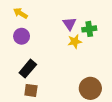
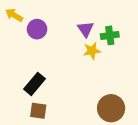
yellow arrow: (20, 13) -> (14, 15), moved
purple circle: (22, 36) -> (37, 29), moved

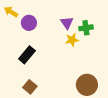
black rectangle: (34, 84) -> (27, 55), moved
brown square: (38, 111) -> (30, 87), turned 32

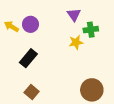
yellow arrow: (11, 12) -> (11, 26), moved
purple triangle: (67, 23) -> (74, 15), moved

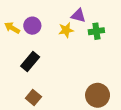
purple triangle: (74, 15) -> (78, 15), turned -40
yellow star: (76, 42) -> (66, 30), moved

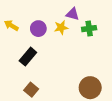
purple circle: (32, 26) -> (38, 29), moved

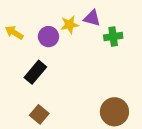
yellow star: (61, 28) -> (70, 25), moved

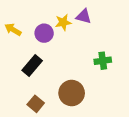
green cross: (113, 37) -> (103, 61), moved
brown circle: (114, 112) -> (72, 93), moved

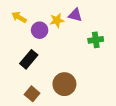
yellow arrow: (13, 30) -> (19, 17), moved
green cross: (103, 61) -> (96, 40), moved

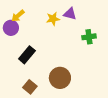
yellow arrow: (19, 17) -> (18, 16), turned -72
purple circle: (40, 30) -> (11, 28), moved

